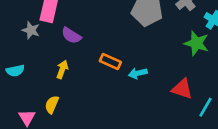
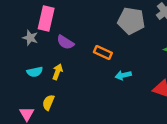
orange rectangle: (110, 62) -> (103, 53), moved
cyan semicircle: (15, 71) -> (35, 72), moved

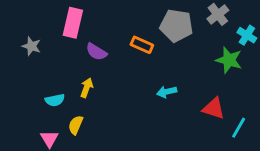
gray star: (30, 38) -> (31, 46), moved
orange rectangle: (103, 53) -> (142, 45), moved
cyan semicircle: (35, 72) -> (55, 100), moved

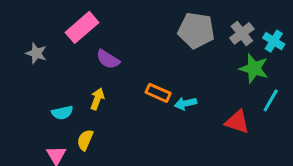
gray cross: (218, 14) -> (242, 33), moved
pink rectangle: (73, 23) -> (82, 27), turned 36
orange rectangle: (142, 45) -> (158, 93), moved
cyan line: (239, 128) -> (271, 100), moved

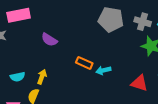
pink rectangle: (82, 27) -> (19, 15), moved, turned 30
gray cross: (242, 33) -> (143, 22), turned -35
yellow arrow: (97, 99) -> (42, 77), moved

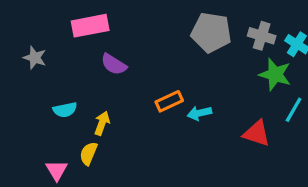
pink rectangle: (19, 15) -> (90, 26), moved
orange rectangle: (84, 63) -> (169, 101), turned -49
cyan semicircle: (17, 77) -> (65, 110), moved

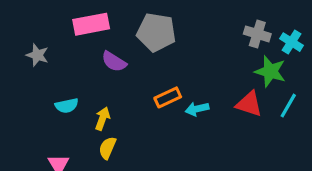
gray pentagon: (211, 32) -> (156, 32), moved
red triangle: (257, 133) -> (249, 104), moved
yellow semicircle: (89, 153) -> (107, 148), moved

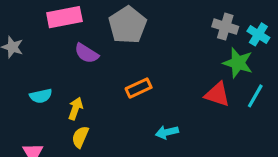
gray pentagon: (156, 32) -> (128, 25), turned 30
cyan arrow: (197, 109) -> (167, 132), moved

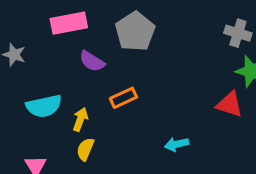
orange rectangle: (139, 88) -> (123, 98), moved
cyan semicircle: (41, 96) -> (44, 106), size x1.5

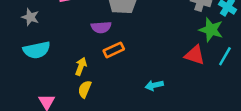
purple semicircle: (92, 61) -> (101, 27), moved, turned -36
cyan semicircle: (44, 106) -> (37, 50), moved

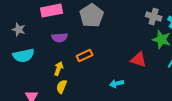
purple semicircle: (101, 27) -> (60, 38), moved
red triangle: (195, 55) -> (139, 60), moved

